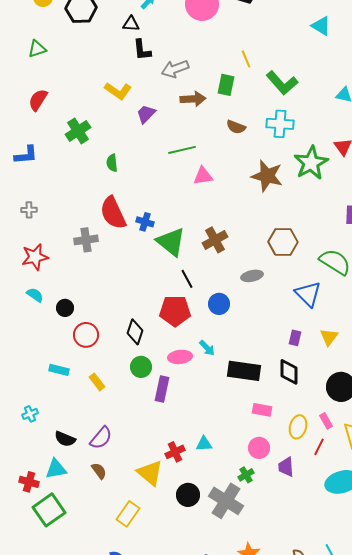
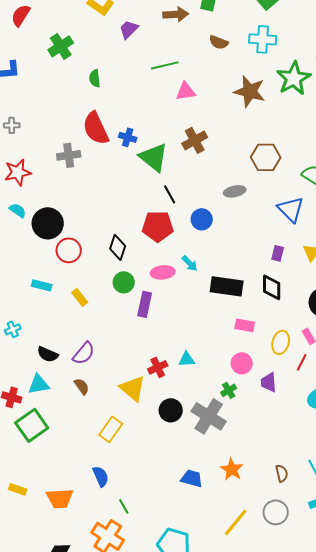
brown cross: (215, 240) -> (195, 140), moved
black circle: (65, 308) -> (48, 223), size x1.8

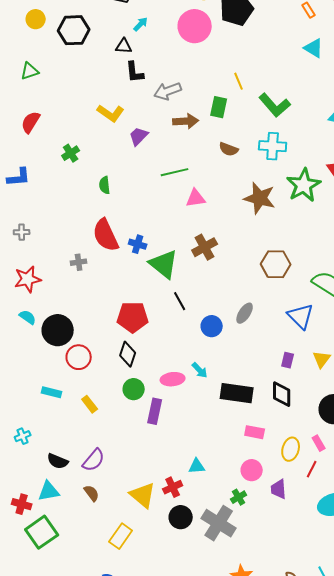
green cross: (61, 46) -> (71, 153), size x0.7
gray cross: (69, 155) -> (79, 262), size x0.7
gray ellipse: (235, 191) -> (245, 313), moved, turned -45
red pentagon: (158, 226) -> (133, 317), moved
red cross: (158, 367) -> (173, 487), moved

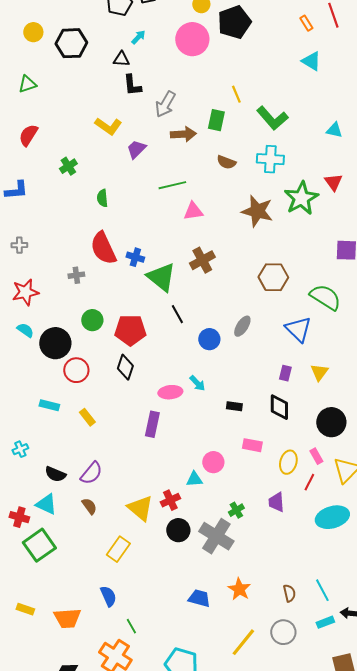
gray arrow: (168, 91) -> (165, 104), turned -40
green circle: (134, 389) -> (92, 320), moved
black rectangle: (237, 393) -> (234, 406), size x0.5
pink circle: (252, 470) -> (213, 462), moved
cyan triangle: (49, 491) -> (46, 504), turned 35

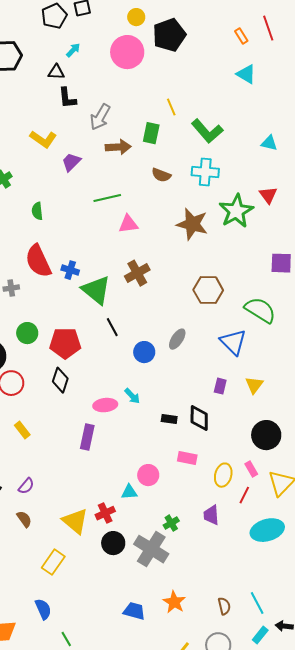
black diamond: (279, 407) -> (199, 418), moved
purple semicircle: (91, 473) -> (26, 486), size x0.7
cyan rectangle: (325, 622) -> (260, 635), turned -30

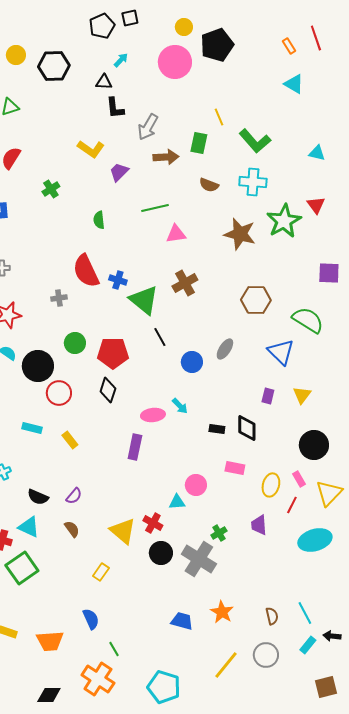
green semicircle: (37, 211) -> (99, 220), moved
red cross: (105, 513) -> (153, 523), turned -36
yellow rectangle: (53, 562) -> (101, 572), size x0.7

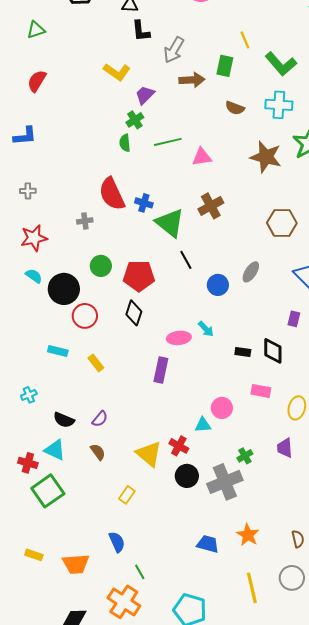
green cross: (51, 189) -> (135, 120), moved
green line: (155, 208) -> (168, 142), moved
gray cross: (199, 559) -> (225, 482), turned 36
yellow line: (226, 665) -> (252, 588), turned -52

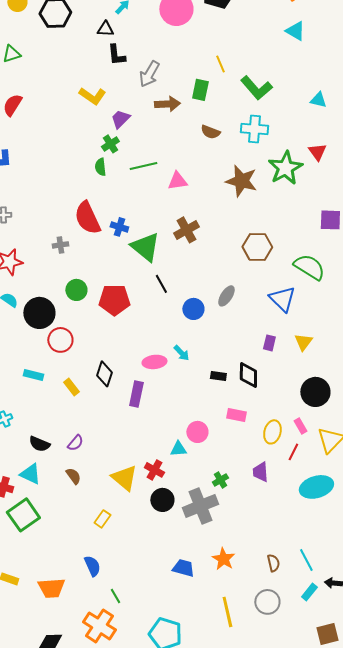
black diamond: (134, 313) -> (104, 374), moved

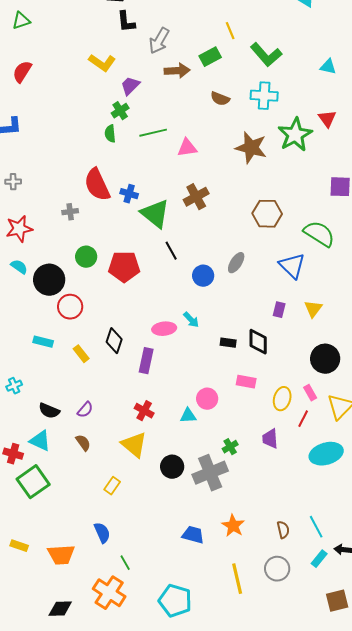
green rectangle: (200, 90) -> (210, 57), turned 50
red cross: (154, 470) -> (144, 411), moved

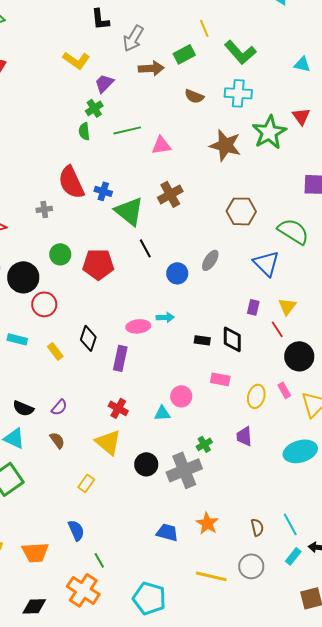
cyan arrow: (191, 320) -> (165, 317), turned -48
red line: (303, 419) -> (277, 329), moved, turned -60
yellow line: (237, 579) -> (211, 576), turned -64

